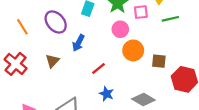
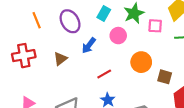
pink circle: (120, 29) -> (118, 36), moved
red cross: (16, 64) -> (24, 56), turned 30

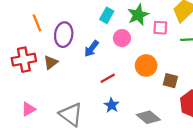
purple ellipse: (70, 21) -> (64, 35), moved, turned 40
brown triangle: (60, 59) -> (51, 62), moved

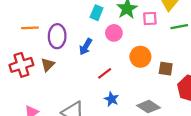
orange line: (37, 23) -> (30, 28), turned -63

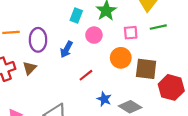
pink square: (150, 18) -> (131, 33), moved
brown square: (166, 69) -> (146, 69), size x1.5
blue star: (112, 99) -> (104, 99), moved

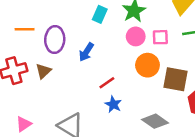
pink circle: (94, 35) -> (136, 36), moved
blue star: (104, 99) -> (113, 104), moved

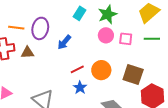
orange line: (25, 29) -> (16, 28), moved
orange circle: (147, 65) -> (101, 70), moved
brown triangle: (43, 71) -> (27, 53), turned 32

